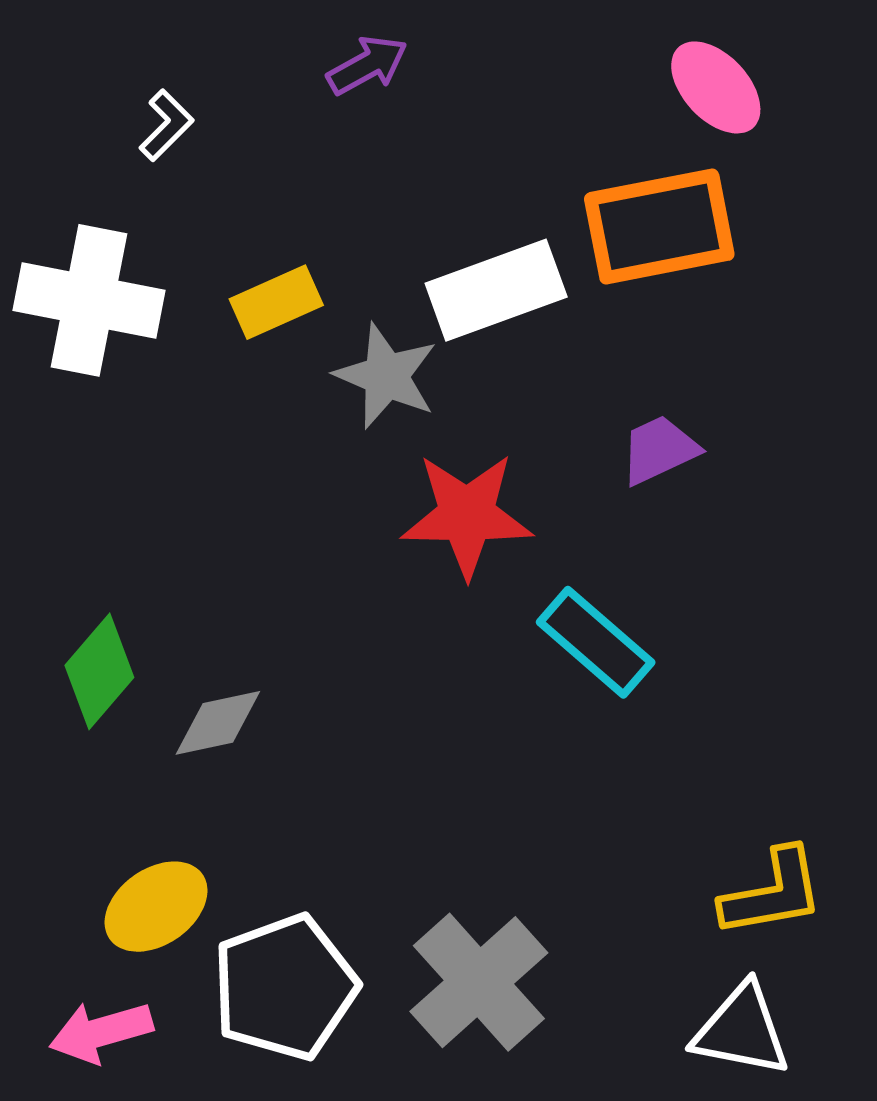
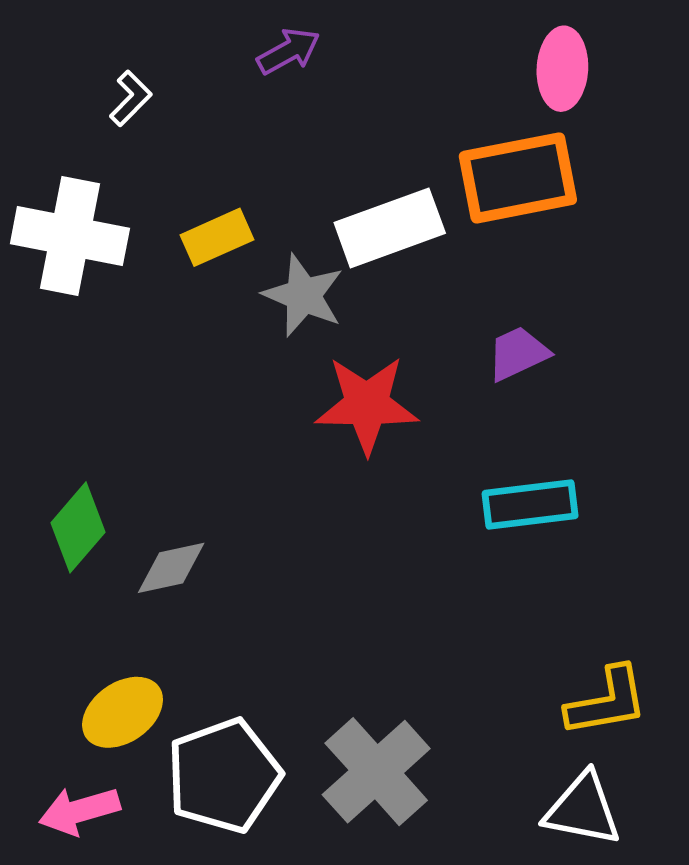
pink ellipse: (716, 87) -> (562, 69), turned 46
cyan rectangle: (596, 642) -> (530, 504), moved, turned -48

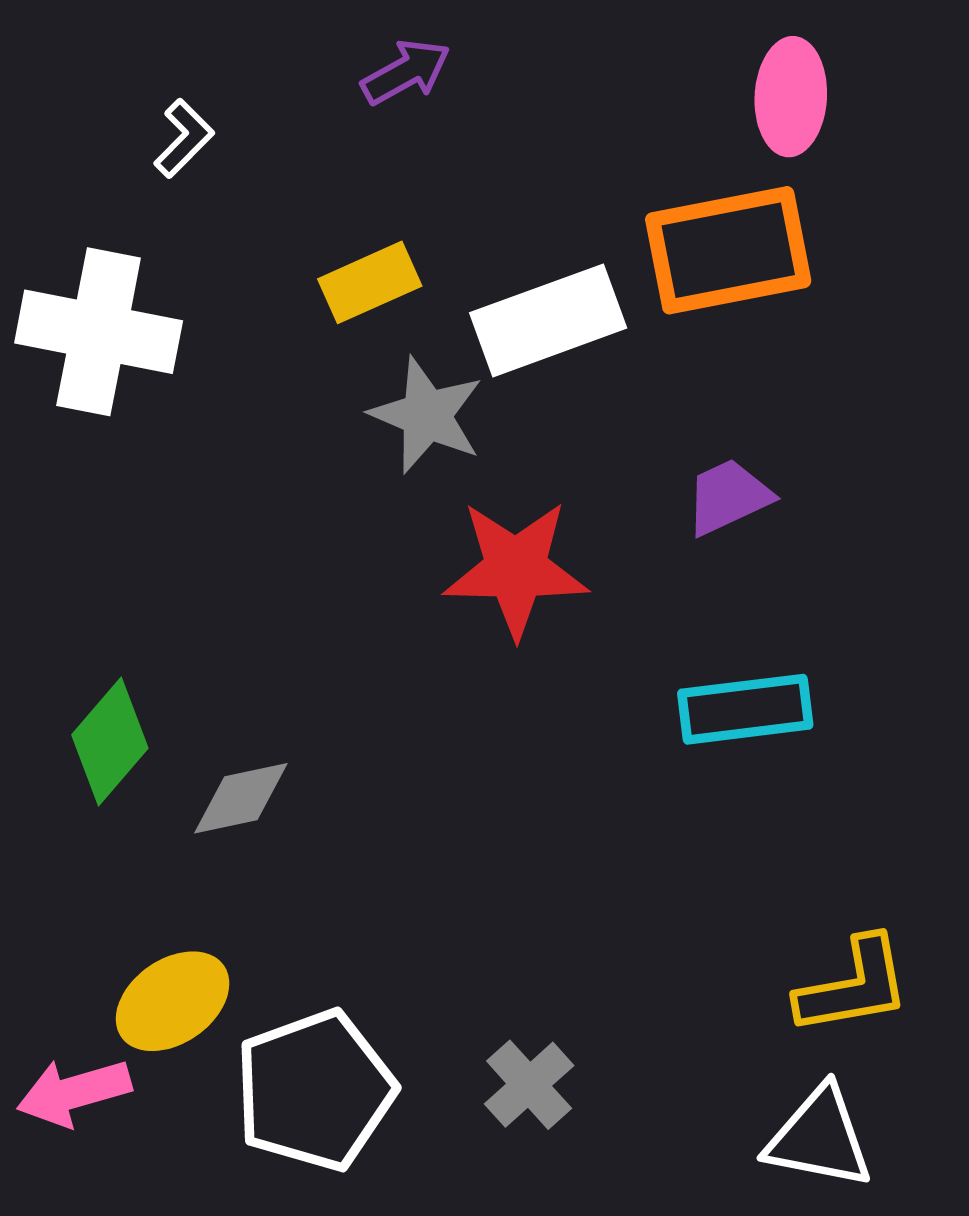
yellow rectangle: (217, 237) -> (370, 282), moved
gray cross: (376, 772) -> (529, 1085), size x0.6
pink arrow: (79, 811) -> (74, 1092), moved

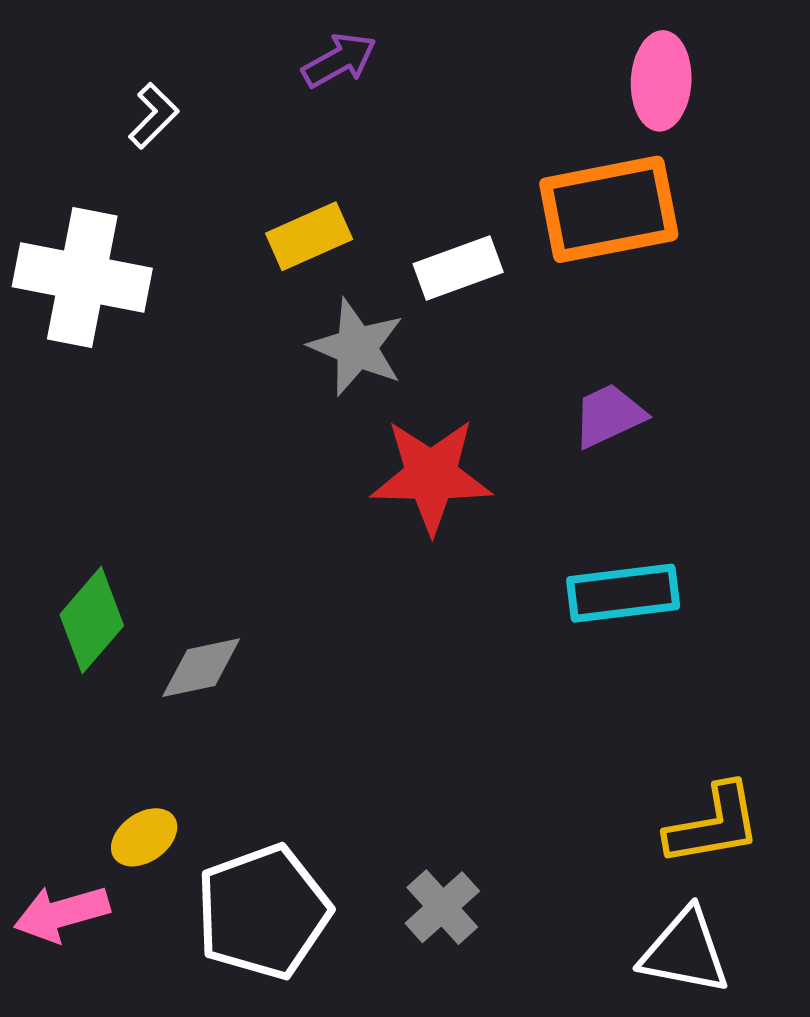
white rectangle: (548, 320) -> (458, 268), size x0.7
yellow ellipse: (173, 1001) -> (144, 837), size x0.7

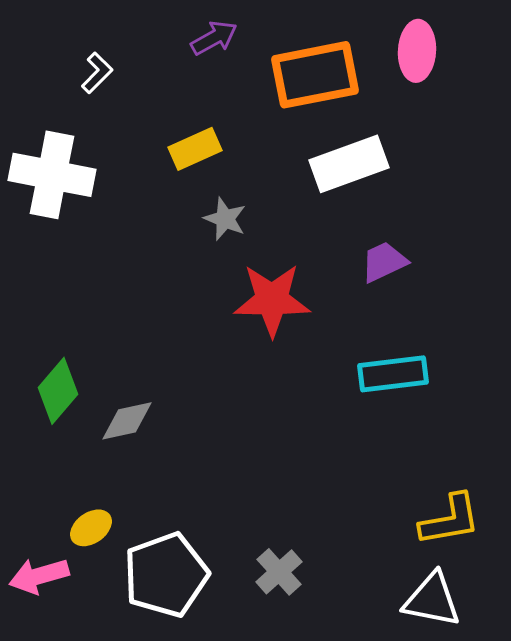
orange rectangle: (609, 209) -> (315, 75), moved
white rectangle: (458, 268) -> (349, 164), moved, size x1.4
gray star: (357, 347) -> (225, 219), size x0.7

